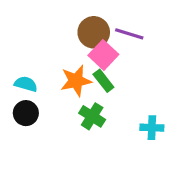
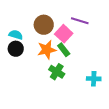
brown circle: (94, 32) -> (44, 25), moved
cyan semicircle: (26, 84) -> (16, 35), moved
black circle: (26, 113) -> (16, 49), moved

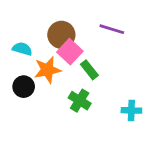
pink square: (64, 34) -> (70, 52), moved
black circle: (16, 49) -> (24, 87), moved
orange star: (47, 50) -> (47, 70), moved

